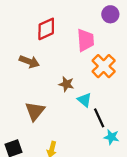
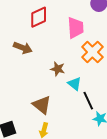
brown triangle: (35, 111) -> (42, 105), moved, turned -30

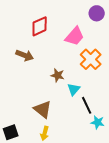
pink trapezoid: (76, 28) -> (75, 36), turned 45
cyan triangle: (75, 84) -> (74, 89), turned 32

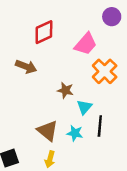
black line: (87, 105) -> (100, 126), turned 30
cyan star: (98, 122) -> (75, 133), moved

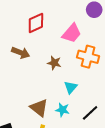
orange cross: (105, 71) -> (88, 57), turned -30
brown star: (65, 90) -> (54, 63), moved
black line: (100, 126) -> (90, 113), moved, turned 42

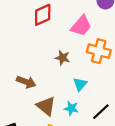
brown arrow: (21, 53) -> (26, 82), moved

